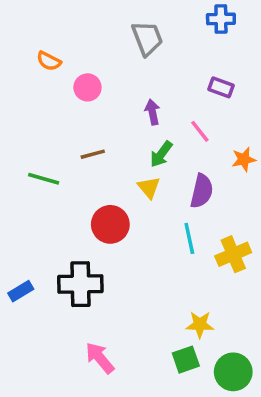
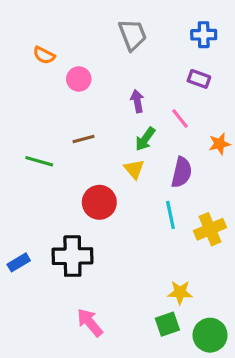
blue cross: (221, 19) -> (204, 35), moved

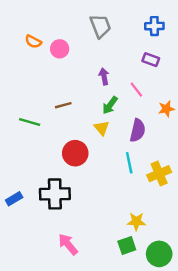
pink circle: (79, 79) -> (60, 49), moved

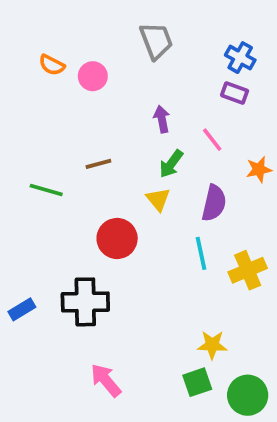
blue cross: (154, 26) -> (240, 58), moved, turned 30

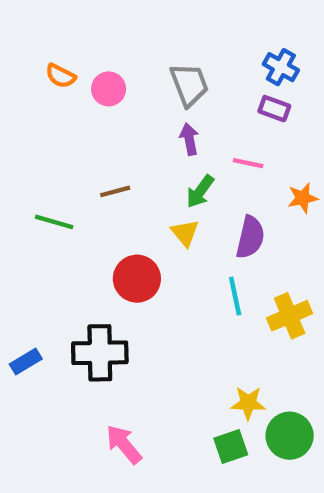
gray trapezoid: (156, 41) -> (189, 85), moved
pink line: (212, 140) -> (248, 163), turned -40
green circle: (248, 395) -> (290, 436), moved

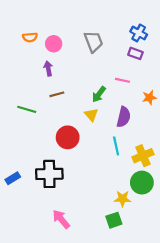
orange semicircle: (61, 76) -> (30, 37), turned -32
purple arrow: (189, 139) -> (48, 68), moved
green circle: (290, 436) -> (142, 183), moved

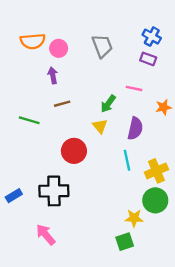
orange semicircle: (30, 37) -> (33, 41), size x1.5
pink arrow: (61, 219) -> (46, 235), moved

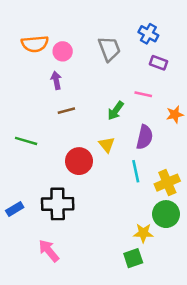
blue cross: (152, 37) -> (148, 34), moved
green line: (29, 120) -> (26, 141), moved
yellow triangle: (100, 126) -> (107, 145), moved

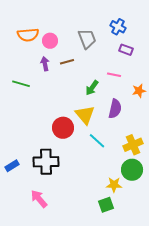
brown line: (66, 111) -> (67, 62), moved
green line: (26, 141) -> (21, 84), moved
yellow triangle: (107, 145) -> (85, 115), size x1.5
cyan line: (136, 171) -> (97, 141), moved, turned -36

